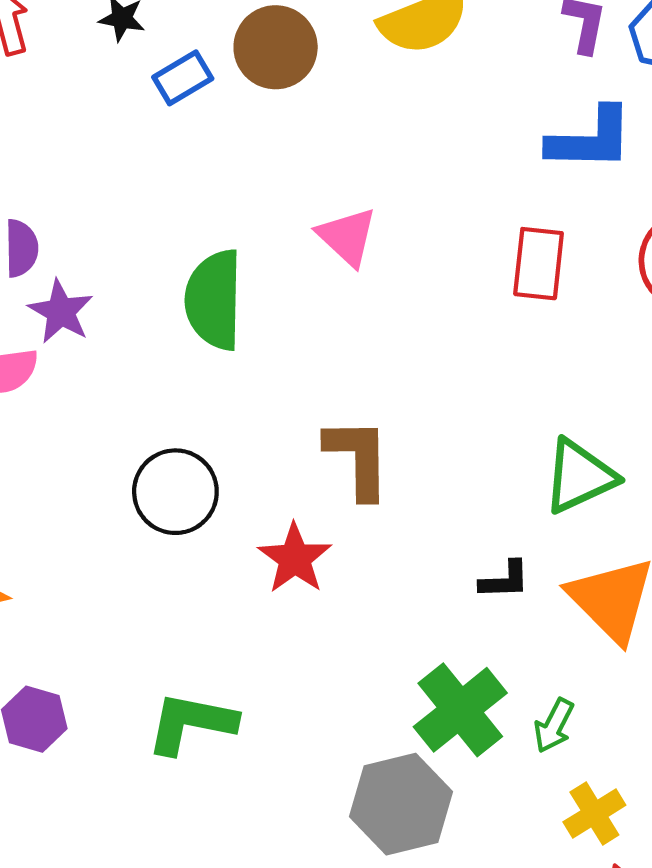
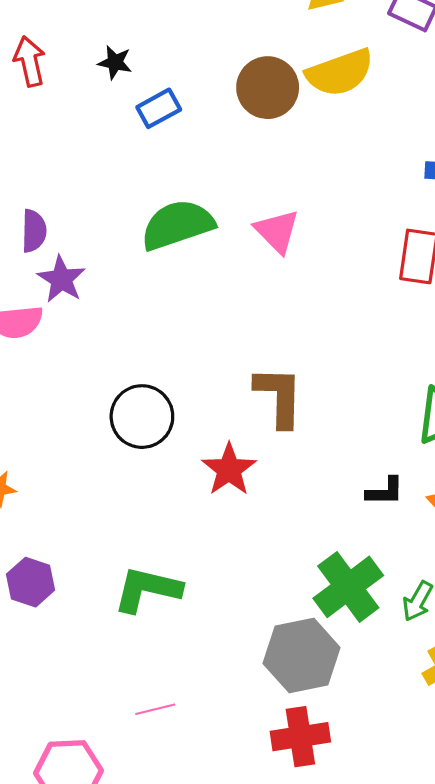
brown circle: (276, 47) -> (268, 88), moved
green semicircle: (214, 300) -> (177, 225), moved, turned 68

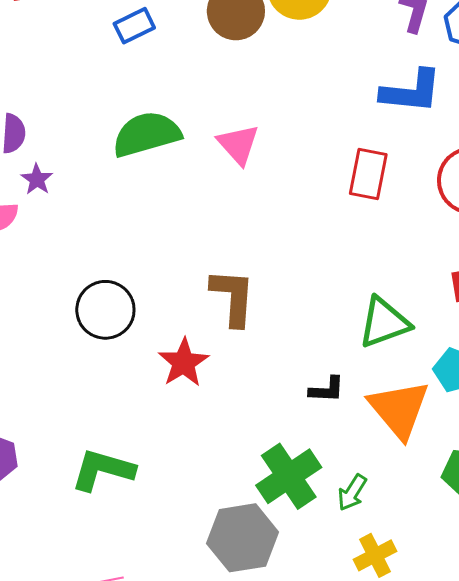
purple star: (61, 279) -> (37, 179), size x0.7

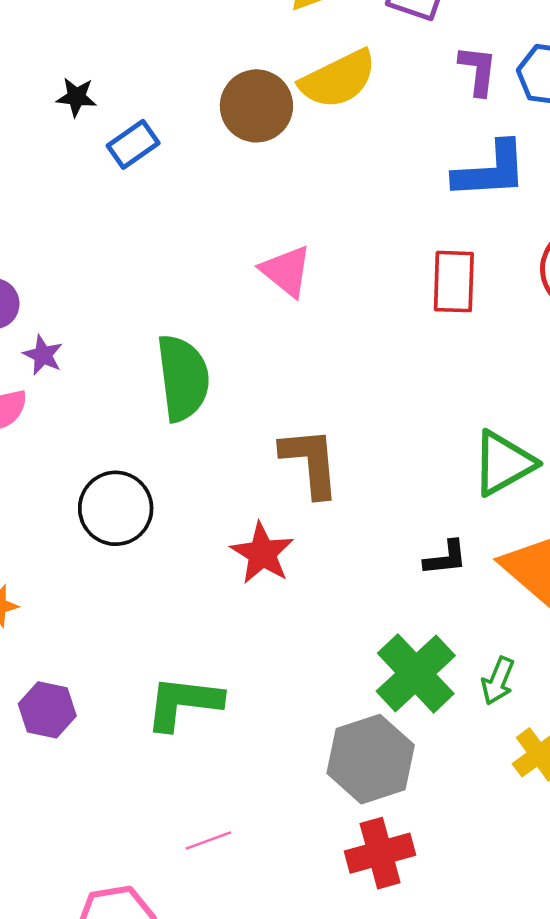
green semicircle: (147, 134) -> (183, 378), moved, turned 108
black circle: (105, 310) -> (116, 508), moved

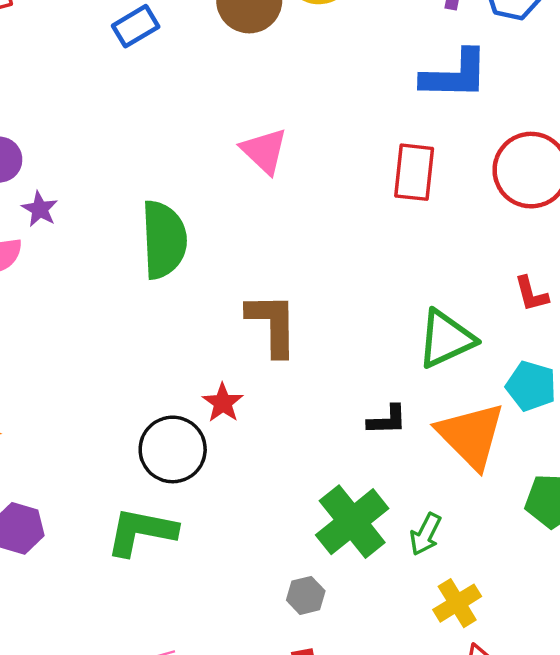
black circle: (116, 508) -> (173, 449), moved
red star: (262, 553) -> (223, 403), size x0.7
gray hexagon: (371, 759) -> (306, 595), size x0.5

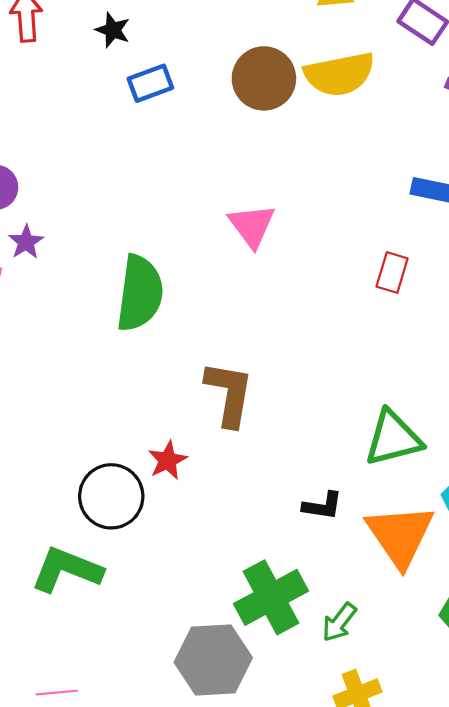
red rectangle: (414, 172) -> (392, 273), size x0.7
gray hexagon: (306, 595) -> (213, 660), size x2.0

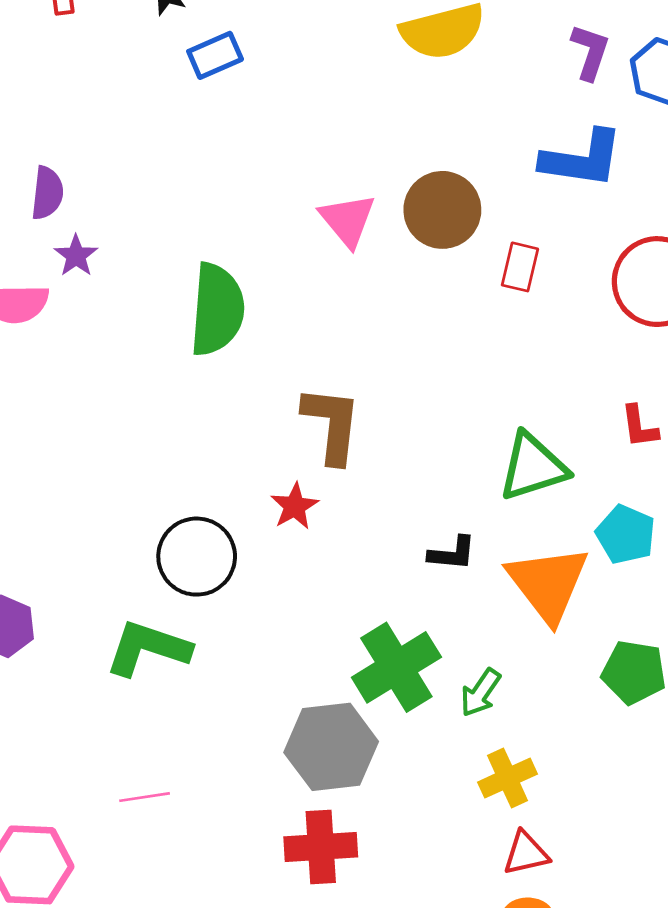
brown circle: (264, 78) -> (442, 210), moved
red star: (168, 460) -> (295, 506), moved

